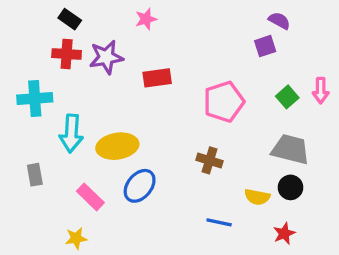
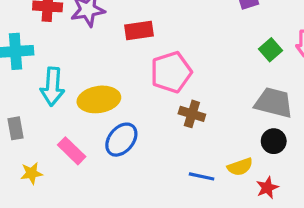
pink pentagon: (224, 102) -> (171, 72), moved
yellow semicircle: (257, 197) -> (240, 167), moved, turned -30
yellow star: (76, 238) -> (32, 173), moved

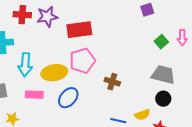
red rectangle: (139, 31) -> (79, 30), size x1.4
pink pentagon: (171, 72) -> (82, 61), moved
pink rectangle: (72, 151) -> (34, 95), moved, turned -42

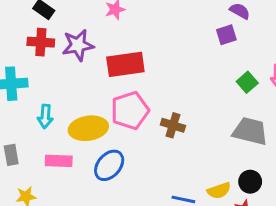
cyan arrow: (25, 65) -> (45, 116), size x0.7
brown cross: (112, 82) -> (173, 125), moved
black circle: (163, 99) -> (250, 182), moved

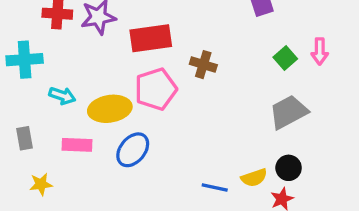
cyan arrow: (45, 116) -> (62, 96), turned -75
brown cross: (173, 125) -> (203, 65), moved
gray trapezoid: (250, 131) -> (289, 112), turned -42

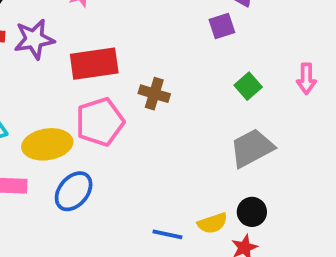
pink arrow: (320, 51) -> (306, 79), moved

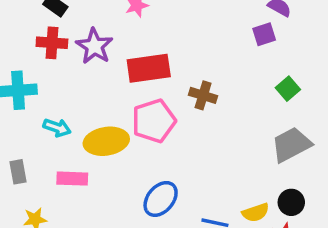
purple star: (34, 39) -> (94, 46), turned -30
blue ellipse: (74, 191) -> (161, 199), moved

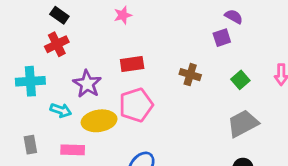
red cross: (52, 43) -> (57, 44), turned -30
purple star: (94, 46) -> (87, 84), moved
red rectangle: (149, 68) -> (132, 64), size x0.7
brown cross: (203, 95) -> (190, 75), moved

